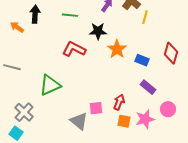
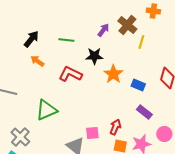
black arrow: (35, 14) -> (31, 39), turned 36
orange arrow: (17, 27) -> (37, 61), moved

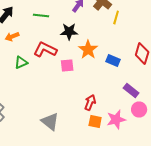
orange arrow: (37, 61) -> (12, 36), turned -56
green triangle: (46, 110) -> (21, 62), moved, size x0.6
purple rectangle: (144, 112) -> (131, 90), moved
pink square: (92, 133) -> (67, 66), moved

